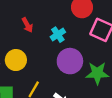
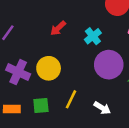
red arrow: (27, 25) -> (58, 28), turned 80

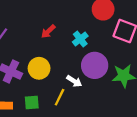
white arrow: (102, 108) -> (74, 81), moved

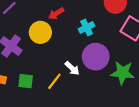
yellow circle: (39, 68) -> (40, 32), moved

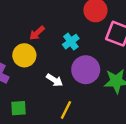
white arrow: (72, 68) -> (54, 80), moved
yellow line: (54, 81) -> (66, 110), moved

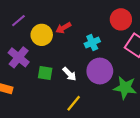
yellow circle: (24, 55) -> (42, 35), moved
green square: (18, 108) -> (45, 73), moved

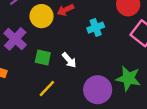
purple circle: (100, 71) -> (98, 90), moved
yellow line: (74, 103) -> (47, 88), moved

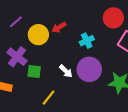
green square: (43, 58) -> (34, 71), moved
purple circle: (98, 90) -> (89, 69), moved

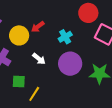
green square: (34, 71) -> (19, 82), moved
white arrow: (66, 71) -> (39, 59), moved

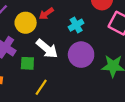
white arrow: (39, 59) -> (47, 49), size x1.5
green square: (19, 82) -> (27, 63), moved

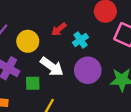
red arrow: (46, 14) -> (59, 29), moved

